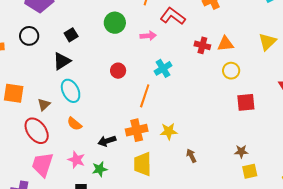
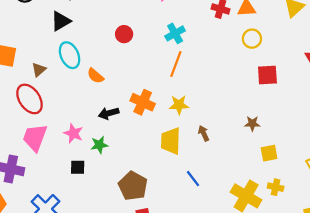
orange line: (145, 96) -> (176, 64), moved
orange semicircle: (74, 124) -> (95, 76), moved
orange cross: (137, 130) -> (143, 102), turned 35
brown star: (241, 151) -> (252, 124), moved
yellow trapezoid: (143, 164) -> (171, 141), moved

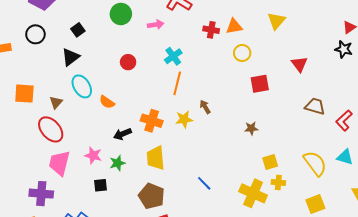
brown arrow: (204, 133) -> (205, 107), moved
yellow trapezoid: (171, 141) -> (156, 158), moved
yellow square: (269, 153) -> (270, 162), moved

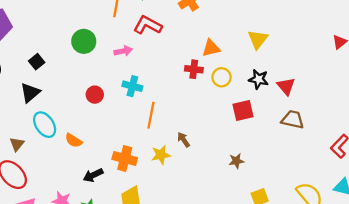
red cross: (211, 30) -> (194, 69), moved
black star: (344, 49) -> (259, 79), moved
cyan cross: (173, 56) -> (132, 86), moved, turned -36
brown trapezoid: (315, 106) -> (293, 120), moved

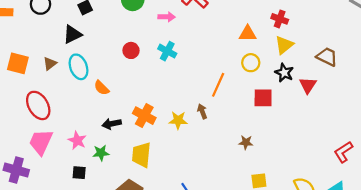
yellow triangle: (258, 39) -> (284, 45), moved
red cross: (194, 69) -> (280, 19), moved
orange line: (151, 115) -> (218, 85), moved
brown trapezoid: (293, 120) -> (327, 57), moved
brown triangle: (17, 144) -> (50, 64), moved

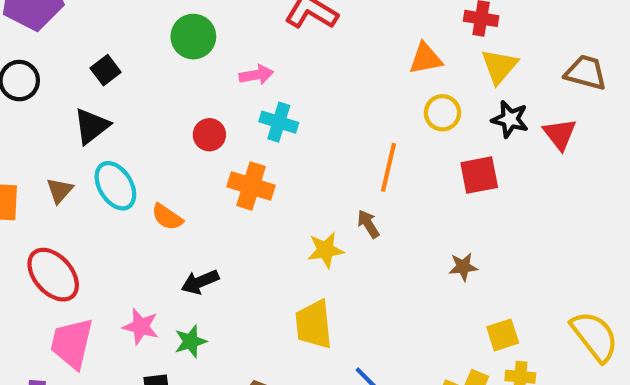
pink arrow: (167, 17) -> (256, 75), moved
orange cross: (144, 116) -> (251, 186), moved
yellow trapezoid: (141, 155) -> (314, 324), moved

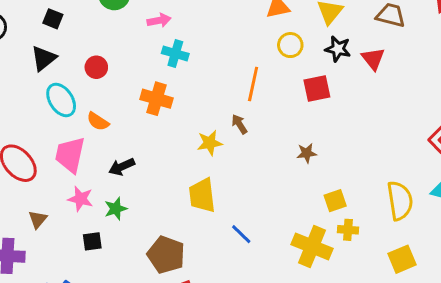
black square: (106, 70) -> (53, 19), turned -30
red circle: (209, 135) -> (96, 67), moved
brown triangle: (60, 190) -> (38, 219), moved
yellow semicircle: (595, 336) -> (400, 201), turned 30
pink trapezoid: (72, 343) -> (70, 155), moved

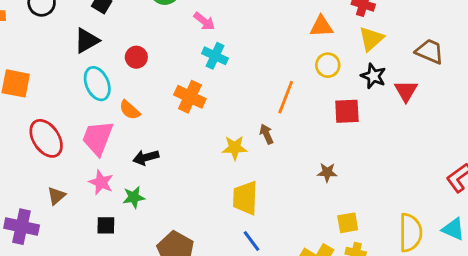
pink arrow: (159, 20) -> (204, 21), turned 40
yellow trapezoid: (202, 195) -> (245, 198), moved

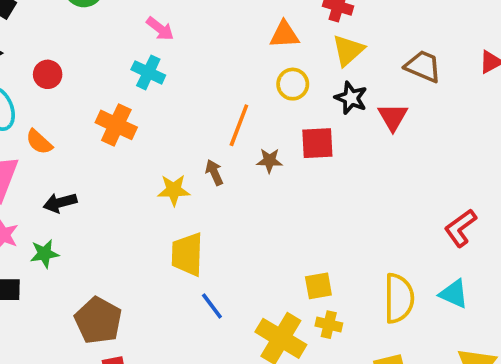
pink arrow: (204, 21) -> (160, 29), moved
brown star: (327, 172) -> (269, 161), moved
blue line: (251, 241) -> (212, 306), moved

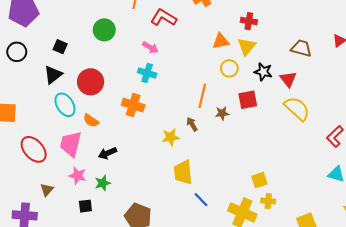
yellow triangle: (348, 50) -> (247, 46), moved
red circle: (48, 74) -> (91, 82), size x1.6
yellow semicircle: (399, 298) -> (297, 109), moved, turned -40

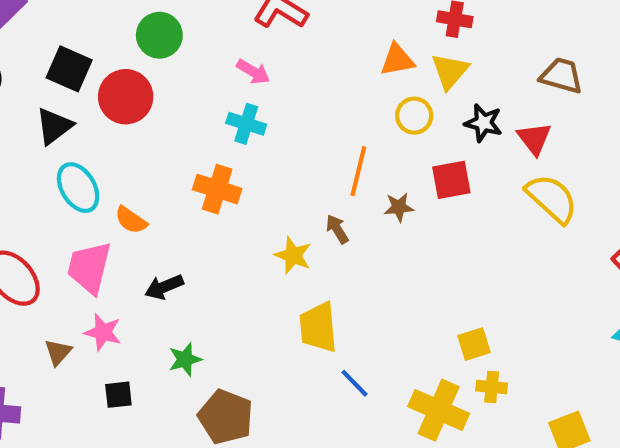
black square: (60, 47) -> (69, 69), size x1.5
red circle: (91, 82) -> (126, 97), moved
yellow star: (170, 137) -> (293, 255), turned 30
green star: (103, 183) -> (185, 359), moved
brown triangle: (47, 190) -> (58, 352), moved

